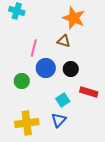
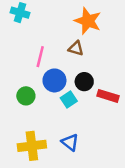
red rectangle: (89, 92) -> (108, 96), moved
cyan square: (63, 100) -> (69, 99), moved
blue triangle: (59, 120) -> (70, 142), turned -35

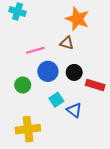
pink line: (40, 57) -> (35, 50), turned 60
cyan square: (69, 99) -> (56, 100), moved
blue triangle: (70, 142) -> (74, 110), moved

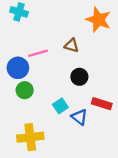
orange star: (77, 19) -> (98, 20), moved
blue circle: (48, 71) -> (18, 68), moved
red rectangle: (95, 85) -> (102, 104), moved

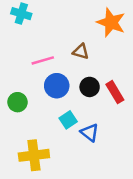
blue circle: (18, 68) -> (57, 86), moved
green circle: (25, 90) -> (17, 102), moved
red rectangle: (102, 104) -> (115, 92), moved, turned 42

